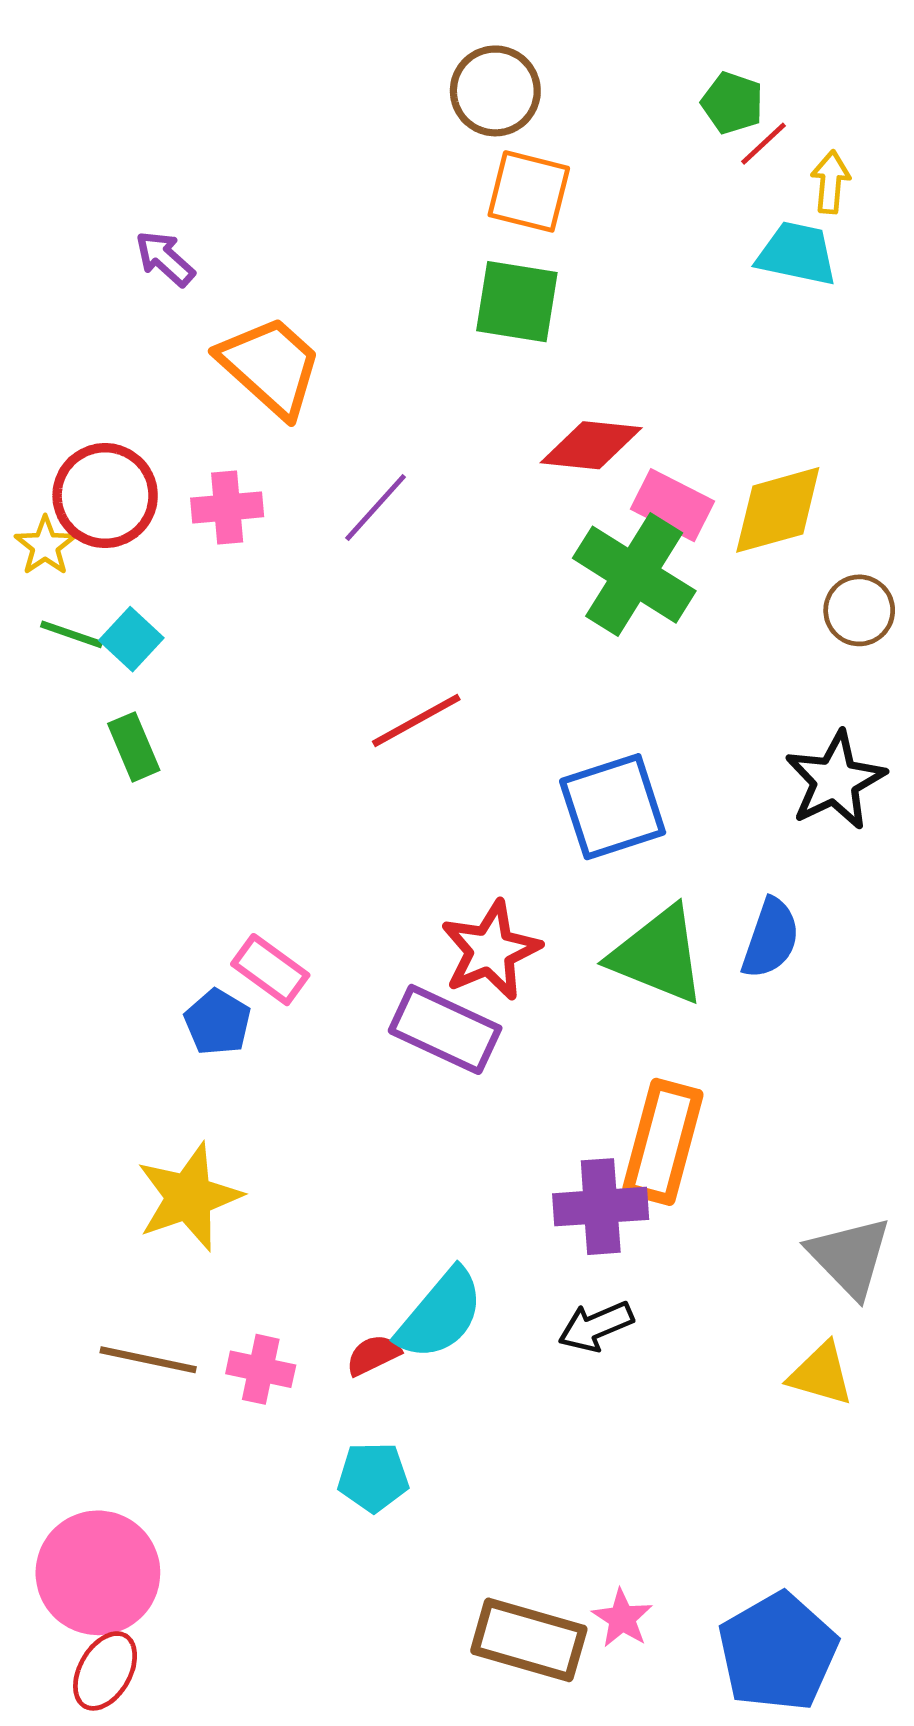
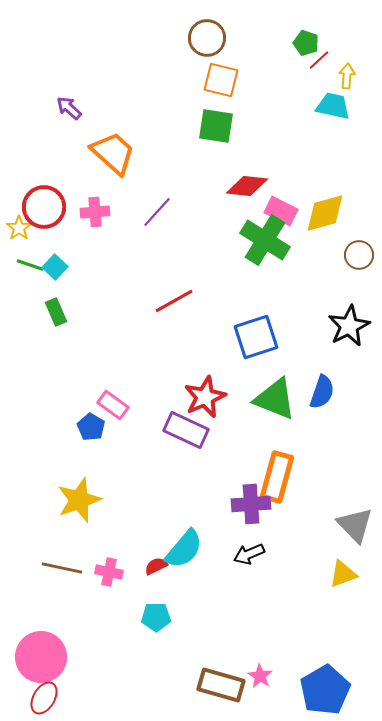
yellow triangle: (821, 1374) -> (343, 574), turned -36

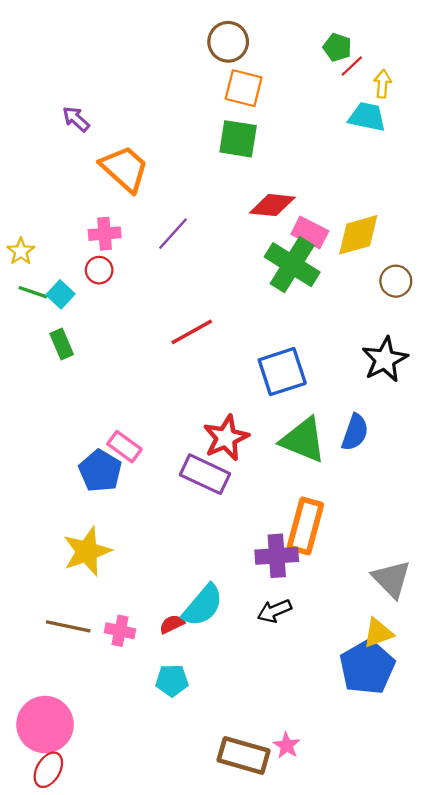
red circle: (44, 207) -> (99, 270), moved, size x0.6
blue pentagon: (91, 427) -> (100, 471), size x1.4
blue pentagon: (325, 690) -> (367, 667), moved

